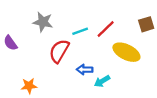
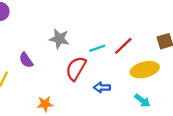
yellow ellipse: (126, 52) -> (145, 70), turned -40
cyan arrow: (102, 81) -> (142, 100), moved, turned -112

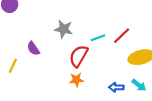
blue arrow: (102, 87) -> (116, 87), moved
orange star: (45, 104) -> (76, 80), moved

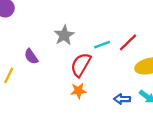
gray star: (64, 29) -> (64, 35), turned 30

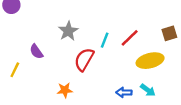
cyan line: (102, 45) -> (105, 40), turned -49
orange star: (78, 91) -> (65, 90), moved

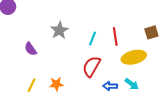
red line: (130, 38) -> (115, 37), turned -54
red semicircle: (84, 59) -> (91, 66), moved
yellow line: (15, 70) -> (32, 85), moved

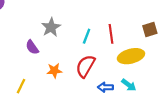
purple semicircle: (31, 49) -> (32, 47), moved
orange star: (56, 84) -> (54, 71), moved

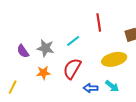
gray star: (51, 27) -> (45, 48), moved, turned -30
red line: (111, 34) -> (99, 22), moved
cyan line: (87, 36) -> (73, 41), turned 32

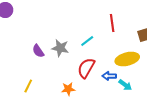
orange star: (43, 73) -> (68, 89), moved
blue arrow: (91, 88) -> (109, 76), moved

